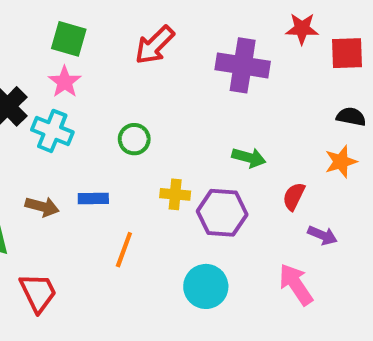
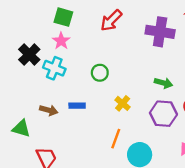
yellow cross: (175, 194) -> (123, 103), turned 35
purple hexagon: (222, 213) -> (163, 114), moved
orange line: (124, 250) -> (116, 139), moved

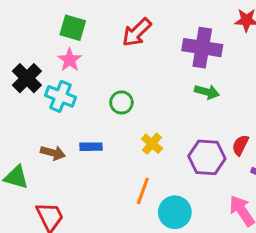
green arrow: (163, 83) -> (207, 92), moved

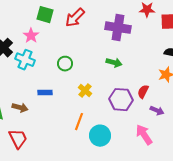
green square: (73, 28) -> (45, 15), moved
green arrow: (207, 92) -> (114, 63), moved
brown arrow: (53, 153) -> (20, 108), moved

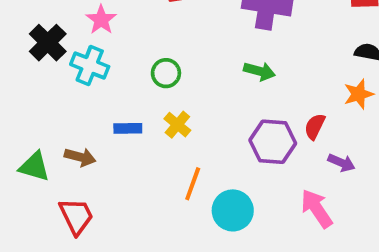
yellow cross: (85, 91) -> (177, 125), moved

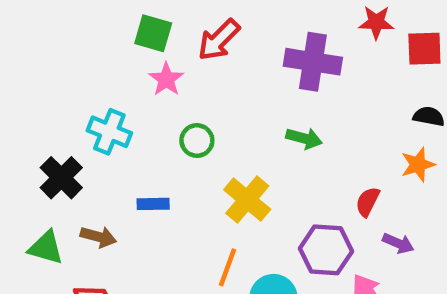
pink star: (101, 20) -> (166, 79), moved
black cross: (48, 43) -> (61, 178), moved
yellow cross: (177, 125) -> (247, 200), moved, size x1.5
purple hexagon: (273, 142) -> (326, 250), moved

